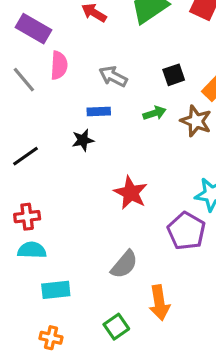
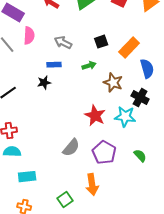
brown star: (196, 121) -> (113, 83), moved
red star: (131, 193) -> (95, 116), moved
purple pentagon: (186, 231) -> (104, 153), moved
gray semicircle: (124, 264) -> (71, 148), moved

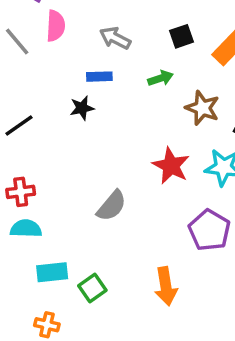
gray semicircle: (71, 148) -> (112, 206), moved
purple pentagon: (104, 153) -> (209, 230), moved
green square: (65, 200) -> (92, 288), moved

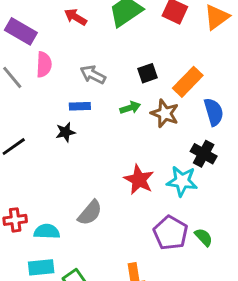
brown star: (202, 108) -> (165, 113), moved
red cross: (21, 192) -> (15, 220), moved
cyan semicircle: (26, 229) -> (47, 231), moved

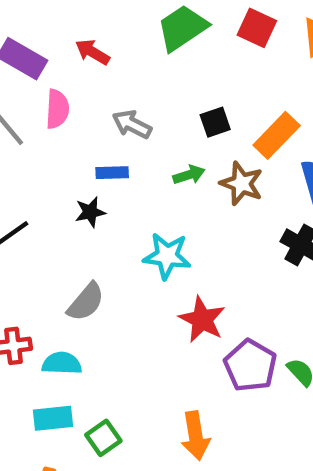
red arrow: (76, 17) -> (92, 52), moved
red star: (139, 180) -> (202, 320), moved
cyan star: (182, 181) -> (167, 256), moved
gray semicircle: (90, 213) -> (86, 302), moved

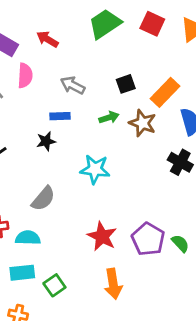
red star: (202, 320) -> (102, 236), moved

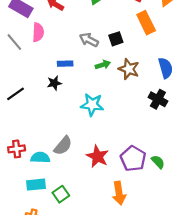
gray arrow: (73, 85) -> (89, 40), moved
orange rectangle: (165, 92) -> (146, 23), moved, turned -70
gray semicircle: (43, 199) -> (63, 146), moved
orange arrow: (113, 284) -> (119, 193), moved

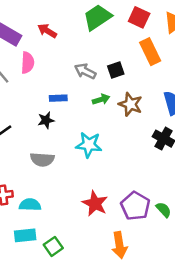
gray semicircle: (63, 146) -> (42, 159), moved, turned 54

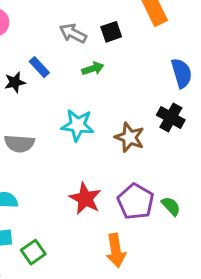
blue rectangle: (58, 98) -> (39, 67), turned 49
brown star: (130, 104) -> (130, 137), moved
black star: (46, 120) -> (15, 82), moved

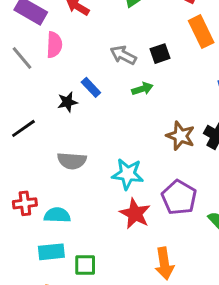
cyan star: (78, 125) -> (128, 174), moved
brown star: (130, 137) -> (181, 136), moved
purple pentagon: (136, 202) -> (179, 197), moved
green square: (33, 252) -> (85, 265), turned 35

